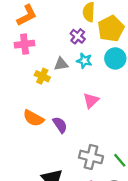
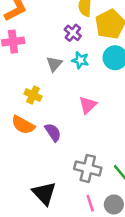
gray triangle: (61, 64) -> (54, 64), turned -40
yellow cross: (42, 76) -> (33, 95), moved

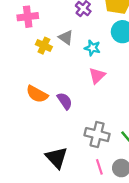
cyan star: (80, 60) -> (92, 48), moved
gray triangle: (54, 64) -> (66, 37), turned -35
yellow cross: (33, 95) -> (44, 46), moved

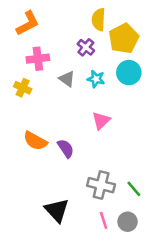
pink cross: (28, 17) -> (38, 59), moved
yellow cross: (44, 46) -> (23, 88), moved
cyan star: (92, 48) -> (96, 79), moved

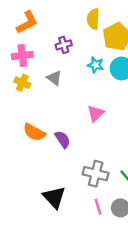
purple cross: (86, 47) -> (64, 45), moved, turned 35
pink cross: (38, 59) -> (22, 56), moved
gray triangle: (67, 79) -> (54, 78), moved
cyan star: (96, 79) -> (96, 65), moved

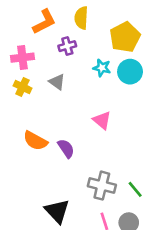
yellow semicircle: (93, 19) -> (81, 18), moved
orange L-shape: (27, 22) -> (44, 22), moved
pink triangle: (96, 113) -> (102, 120), turned -36

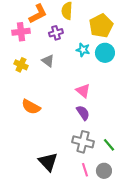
pink cross: (22, 58) -> (21, 32), moved
purple semicircle: (66, 148) -> (83, 113), moved

